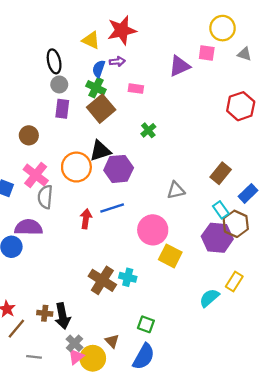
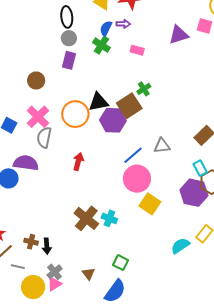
brown square: (101, 109) -> (129, 106), moved
blue line: (112, 208) -> (133, 155), moved, turned -30
black arrow: (63, 316) -> (47, 246), size x0.7
gray line: (34, 357) -> (18, 267), moved
yellow circle: (93, 358) -> (33, 287), moved

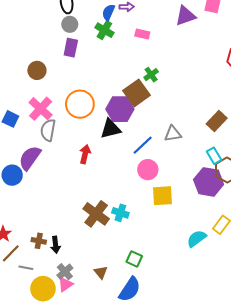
black triangle: (98, 102) -> (111, 129), moved
purple semicircle: (26, 163) -> (30, 158), turned -60
pink circle: (137, 179) -> (148, 170), size x0.7
yellow square: (150, 204) -> (162, 196), turned -35

